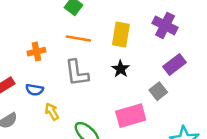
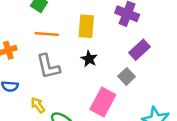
yellow arrow: (52, 112) -> (38, 105), moved
pink rectangle: (131, 116) -> (103, 102), turned -40

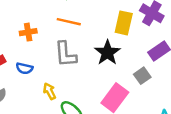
yellow rectangle: (86, 26) -> (124, 23), moved
black star: (89, 59) -> (107, 53), size x1.5

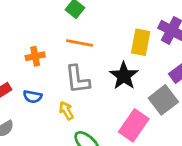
gray square: (142, 76) -> (163, 100), size x1.5
yellow arrow: (50, 91) -> (66, 111), moved

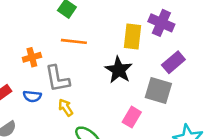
gray L-shape: (77, 79) -> (57, 79), moved
gray square: (163, 100) -> (158, 90), turned -32
pink rectangle: (134, 125) -> (132, 117), size x0.7

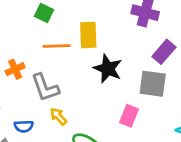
yellow rectangle: (133, 36) -> (88, 35), moved
blue semicircle: (32, 96) -> (24, 126), moved

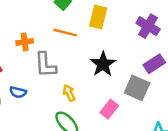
yellow rectangle: (88, 35) -> (98, 17), moved
yellow arrow: (58, 116) -> (69, 93), moved

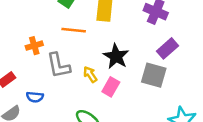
yellow arrow: (69, 93) -> (90, 74), moved
pink rectangle: (109, 109) -> (111, 87), moved

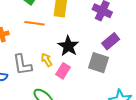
gray L-shape: (58, 65) -> (22, 65), moved

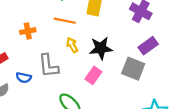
black star: (68, 46) -> (101, 48), turned 30
yellow arrow: (47, 60) -> (72, 45), moved

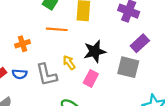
yellow arrow: (72, 45) -> (69, 63), moved
blue semicircle: (24, 78) -> (20, 74), moved

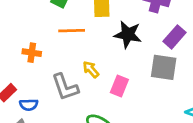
orange cross: (22, 44) -> (32, 53), turned 32
black star: (95, 51) -> (128, 35), moved, turned 30
blue semicircle: (20, 74) -> (29, 105), moved

